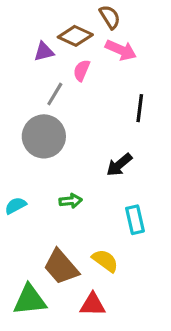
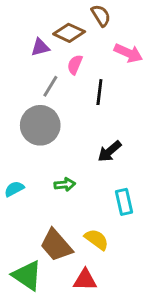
pink arrow: (121, 50) -> (128, 53), moved
black line: (140, 108) -> (99, 92), moved
green triangle: (30, 300) -> (27, 276), turned 40

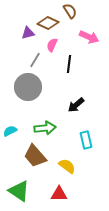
green arrow: (65, 185) -> (45, 128), size x1.5
brown trapezoid: (56, 245) -> (35, 156), moved

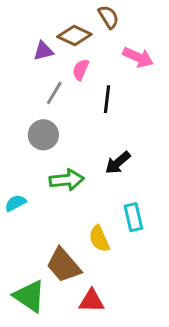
gray circle: (28, 87) -> (43, 135), size x0.7
green arrow: (45, 128) -> (67, 180), moved
brown trapezoid: (35, 156) -> (64, 265), moved
yellow semicircle: (67, 166) -> (99, 239), moved, turned -150

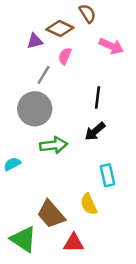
black line: (107, 99) -> (97, 98), moved
gray circle: (43, 135) -> (35, 109), size x1.4
yellow semicircle: (99, 239) -> (89, 204), moved

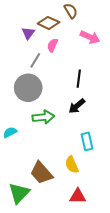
purple triangle: (35, 41) -> (28, 33), turned -40
green triangle: (23, 239) -> (19, 193), turned 40
red triangle: (74, 243) -> (78, 196), moved

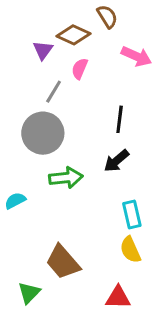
yellow semicircle: (72, 165) -> (130, 250), moved
green triangle: (19, 193) -> (29, 293), size x0.7

